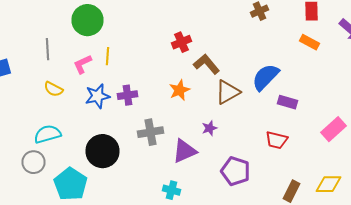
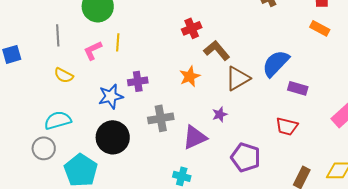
blue star: (98, 96) -> (111, 96), moved

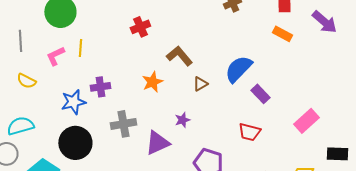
red cross: (192, 28) -> (140, 27), moved
brown triangle: (238, 78) -> (200, 84), size x0.6
purple rectangle: (298, 88) -> (260, 94), turned 30

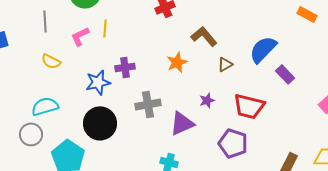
red trapezoid: (249, 132) -> (249, 106), moved, size x1.4

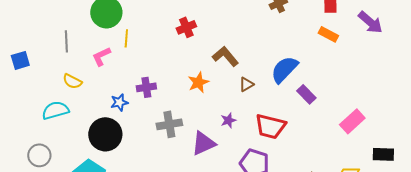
yellow line: (105, 28) -> (126, 38), moved
blue star: (98, 82) -> (119, 102), size x0.7
cyan semicircle: (45, 106) -> (55, 110), moved
black circle: (100, 123) -> (105, 134), moved
gray circle: (31, 134) -> (39, 155), moved

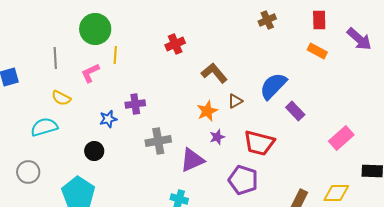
orange star: (198, 82) -> (207, 111), moved
black circle: (105, 134) -> (94, 151), size x0.6

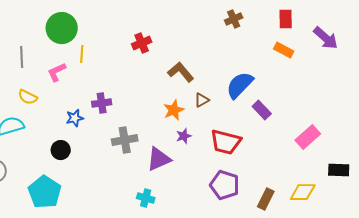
purple pentagon: (243, 180) -> (225, 185), moved

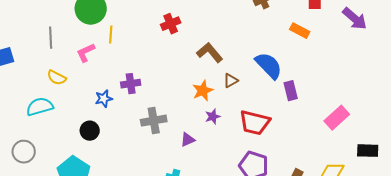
orange rectangle: (284, 50) -> (300, 31), moved
blue semicircle: (240, 85) -> (269, 66), turned 92
purple rectangle: (262, 110) -> (291, 91), turned 30
purple triangle: (159, 159) -> (188, 140), size x0.6

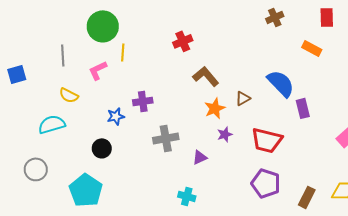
brown L-shape: (210, 53) -> (206, 76), moved

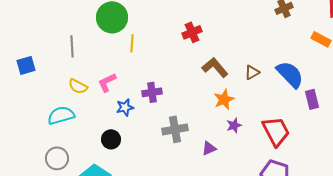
pink L-shape: (98, 70) -> (107, 82), moved
brown triangle: (243, 98) -> (252, 72), moved
red trapezoid: (267, 140) -> (276, 131), turned -132
gray circle: (36, 169) -> (57, 158), moved

